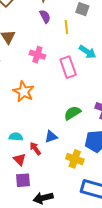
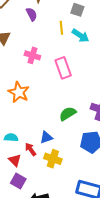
purple semicircle: (45, 16) -> (32, 14), moved
cyan arrow: (87, 52) -> (80, 36), moved
yellow cross: (75, 159) -> (53, 159), moved
purple square: (23, 180) -> (18, 181), turned 35

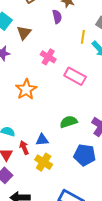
pink rectangle: (63, 68) -> (75, 76), turned -55

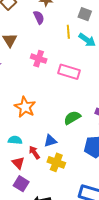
orange star: (26, 89) -> (25, 107), moved

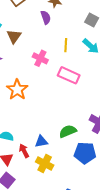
yellow line: (68, 32) -> (66, 45), moved
orange star: (25, 107) -> (17, 90), moved
green semicircle: (72, 118) -> (68, 131), moved

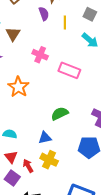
yellow line: (66, 45) -> (65, 23), moved
green semicircle: (68, 131) -> (60, 114), moved
red arrow: (24, 151) -> (28, 166), moved

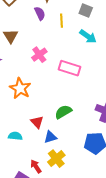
pink cross: (40, 55) -> (39, 55), turned 35
red triangle: (11, 157) -> (37, 122), moved
yellow cross: (49, 160) -> (56, 159), turned 30

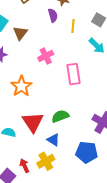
pink rectangle: (70, 68) -> (73, 74), turned 55
red triangle: (37, 122) -> (33, 122), size x1.6
blue triangle: (50, 137) -> (53, 140), moved, turned 40

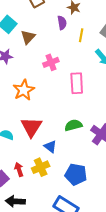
green semicircle: (60, 116) -> (73, 125), moved
blue pentagon: (87, 152) -> (76, 174), moved

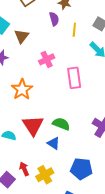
green semicircle: (73, 125) -> (61, 124), moved, turned 42
yellow cross: (41, 167) -> (45, 175), moved

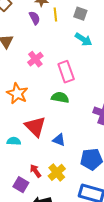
yellow line: (74, 30) -> (55, 14), moved
green semicircle: (61, 124) -> (60, 97), moved

